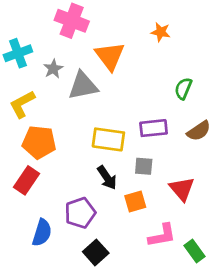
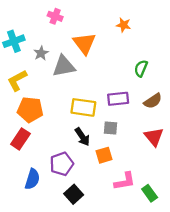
pink cross: (72, 21) -> (55, 16), size x0.6
red triangle: (182, 189) -> (154, 137), moved

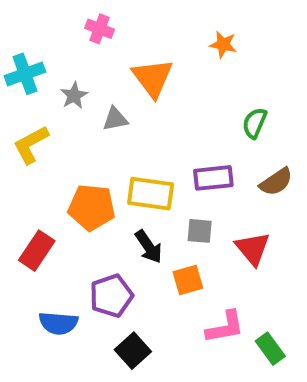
gray triangle: (64, 66) -> (115, 119), size x0.6
orange pentagon: (30, 110) -> (92, 207), moved
red triangle: (154, 137) -> (253, 249), moved
blue semicircle: (32, 179) -> (58, 323), turned 78

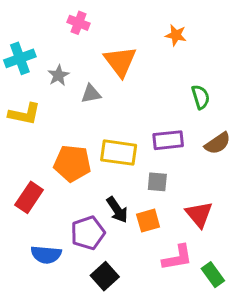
green semicircle: (255, 123) -> (201, 97), turned 140
yellow L-shape: (31, 145) -> (24, 114), turned -140
black arrow: (149, 247) -> (117, 210), moved
red triangle: (253, 249) -> (199, 214), moved

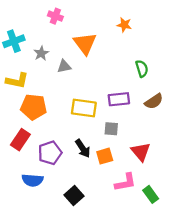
orange pentagon: (72, 163) -> (34, 107), moved
purple pentagon: (88, 233) -> (50, 153), moved

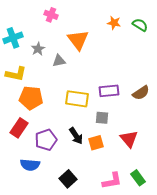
green semicircle: (142, 69) -> (140, 25), moved, turned -42
pink L-shape: (125, 182) -> (112, 181), moved

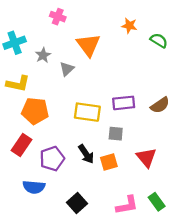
green semicircle: (140, 25) -> (159, 40), moved
gray triangle: (59, 61) -> (67, 69), turned -32

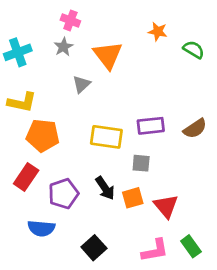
gray star: (43, 55) -> (63, 47), moved
red triangle: (146, 157) -> (166, 206), moved

